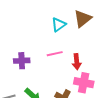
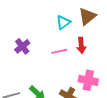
purple cross: (22, 61) -> (22, 46), moved, turned -35
red arrow: (77, 62) -> (81, 45), moved

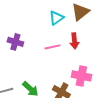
purple cross: (22, 46) -> (15, 42), turned -35

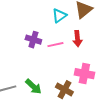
purple cross: (15, 42) -> (33, 40), moved

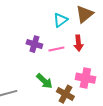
green arrow: (33, 87) -> (44, 81), moved

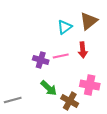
purple cross: (34, 44) -> (41, 60), moved

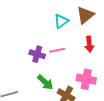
red arrow: (83, 50) -> (89, 44), moved

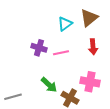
purple cross: (37, 54) -> (39, 48), moved

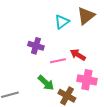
red arrow: (93, 47) -> (78, 55), moved, turned 126
pink line: (61, 53) -> (58, 61), moved

